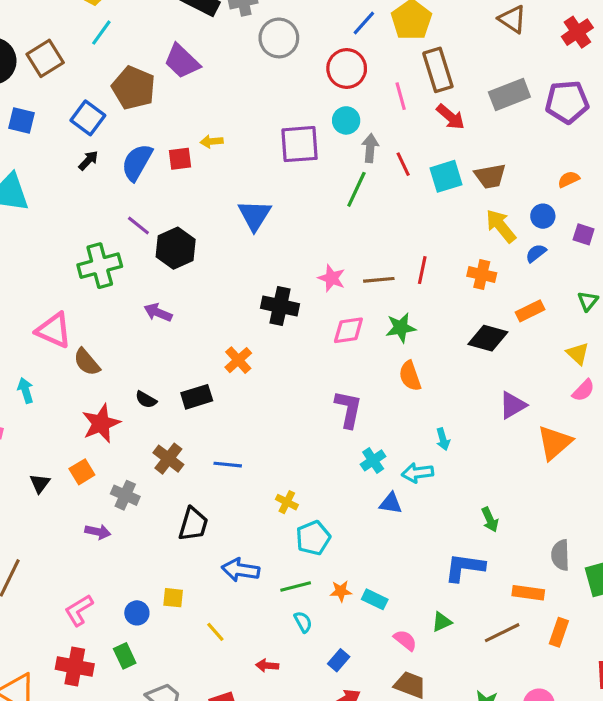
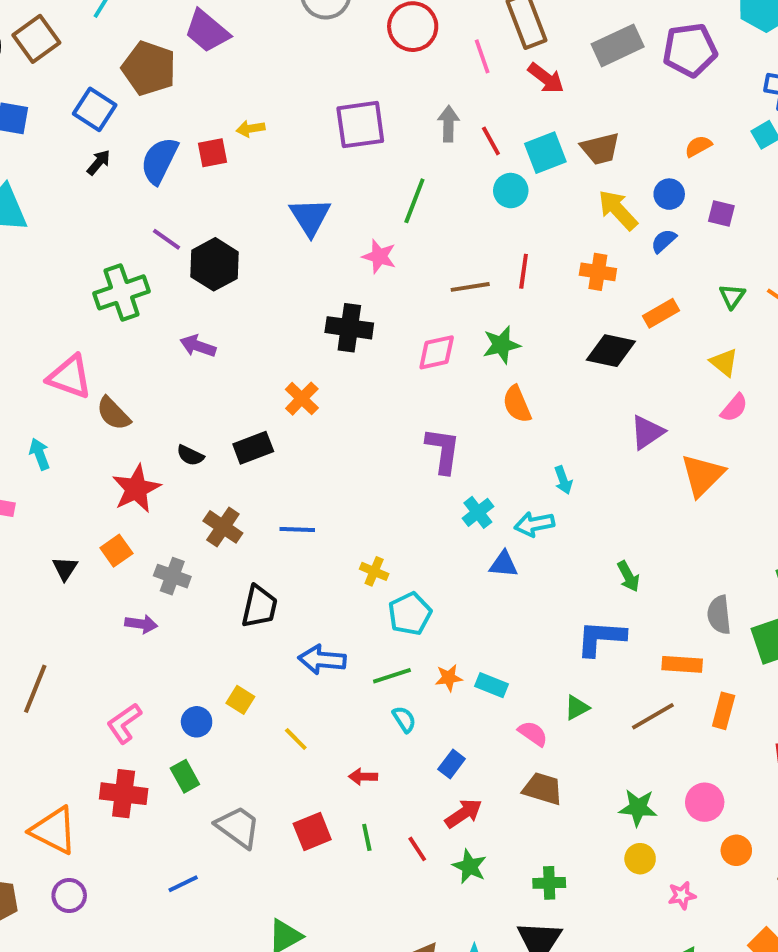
cyan circle: (346, 120) -> (511, 191), moved
green line: (356, 189) -> (414, 201), moved
pink star: (332, 278) -> (379, 256), moved
yellow square: (173, 598) -> (240, 700), turned 30

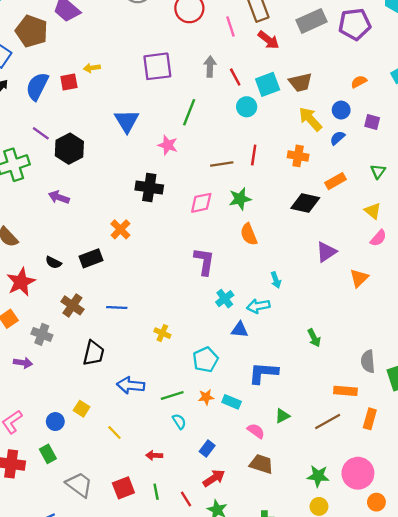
orange triangle: (702, 475) -> (359, 278), size x0.7
cyan pentagon: (410, 614) -> (205, 360), moved
blue L-shape: (601, 638) -> (263, 373), moved
pink circle: (705, 802) -> (358, 473), size x1.4

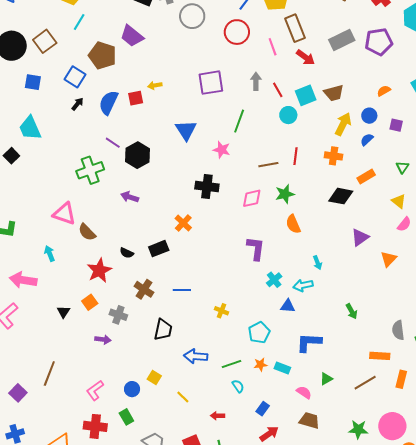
yellow arrow: (310, 119) -> (343, 124), turned 70

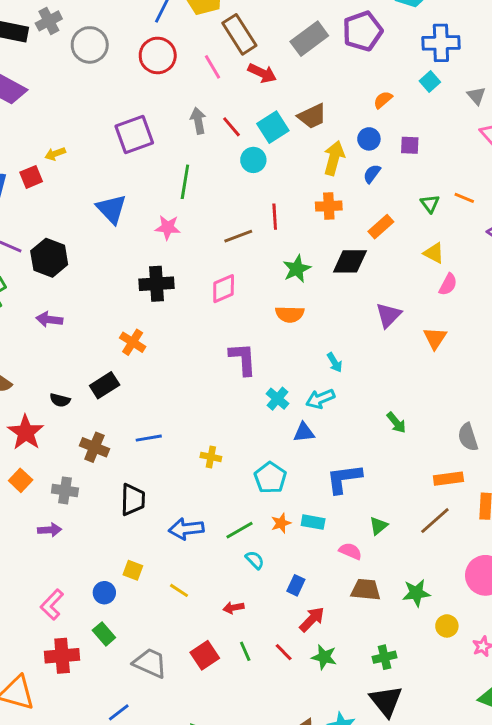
green star: (285, 194) -> (297, 269), moved
orange semicircle: (293, 224) -> (290, 314), turned -54
green star: (358, 429) -> (416, 593), moved

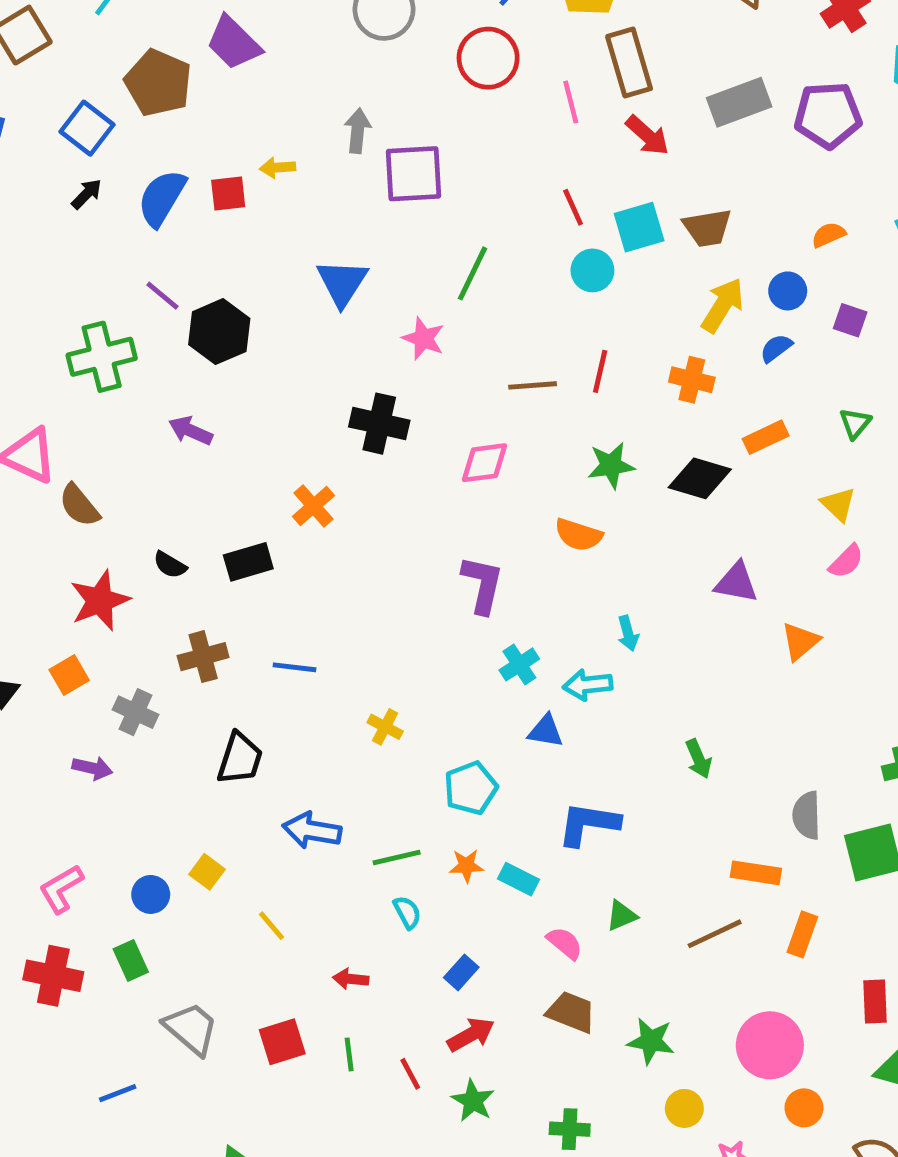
gray arrow: (198, 121) -> (358, 131), moved
purple triangle: (388, 315) -> (736, 583), turned 40
brown cross: (94, 447) -> (203, 657), turned 36

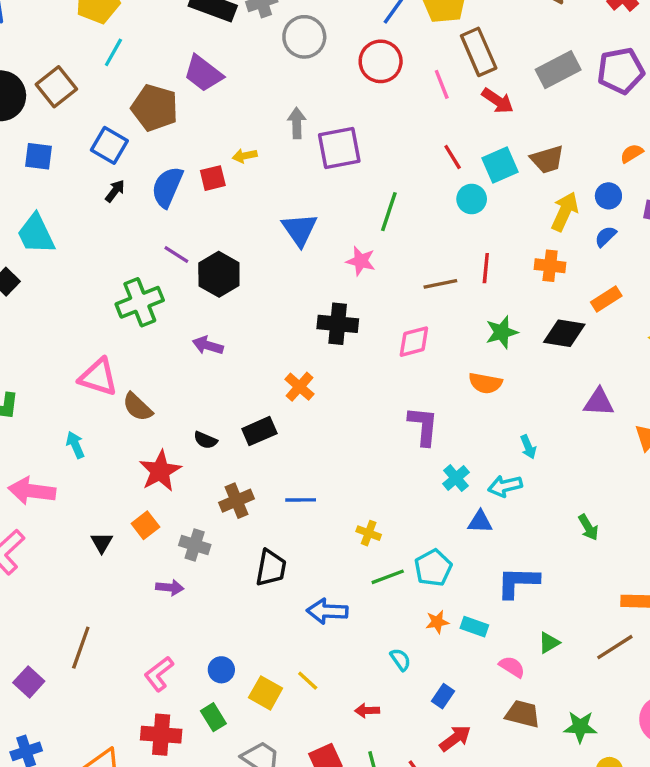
green line: (397, 857) -> (388, 577), moved
yellow square: (207, 872) -> (266, 693), moved, size x1.4

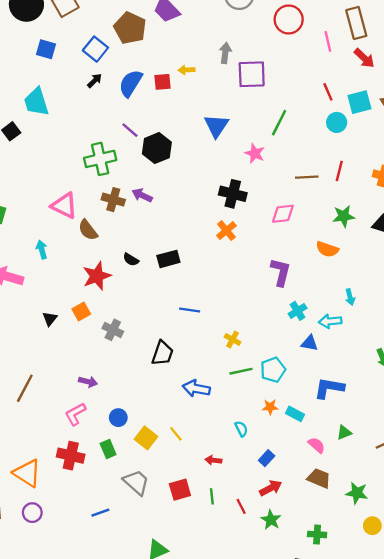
orange cross: (299, 387) -> (226, 231), moved
brown cross: (236, 501) -> (113, 200), moved, turned 30
purple arrow: (170, 588) -> (88, 382), moved

